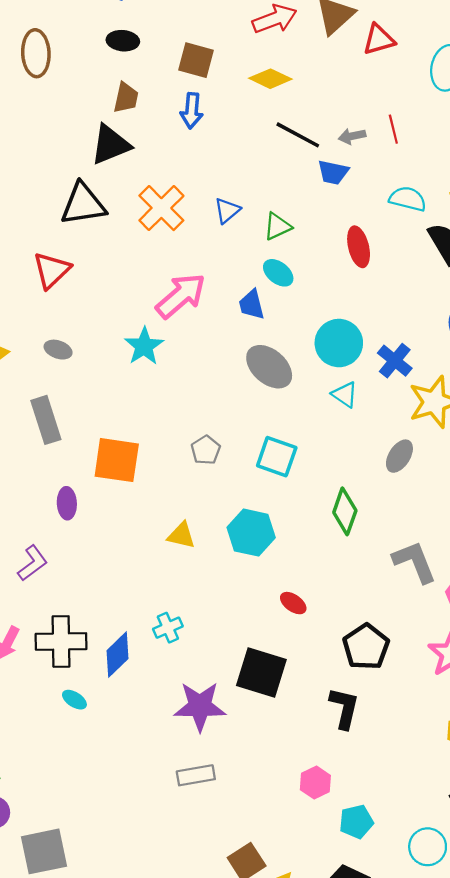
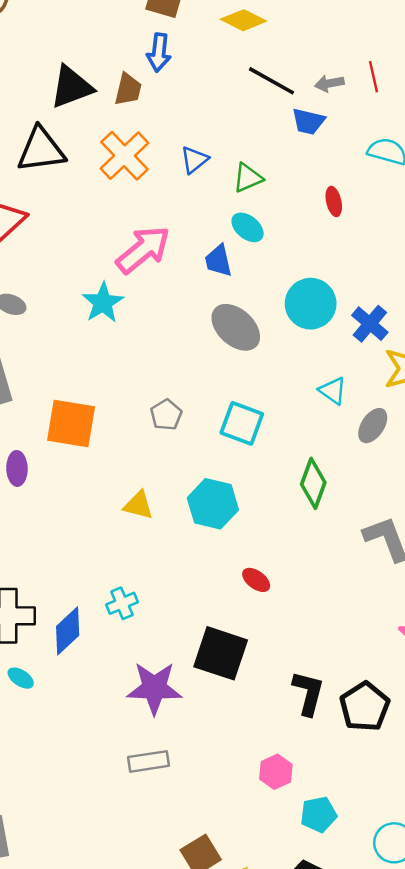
brown trapezoid: (126, 98) -> (128, 89), moved
red ellipse: (359, 247) -> (334, 201), size x0.7
cyan triangle: (345, 395) -> (333, 391), moved
black pentagon: (366, 647) -> (365, 707), moved

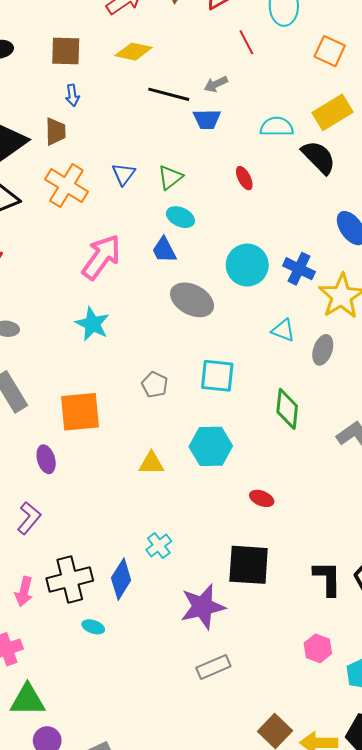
blue arrow: (159, 53) -> (72, 95), size x0.7
red line: (373, 77) -> (246, 42), moved
cyan star: (103, 303) -> (92, 324), moved

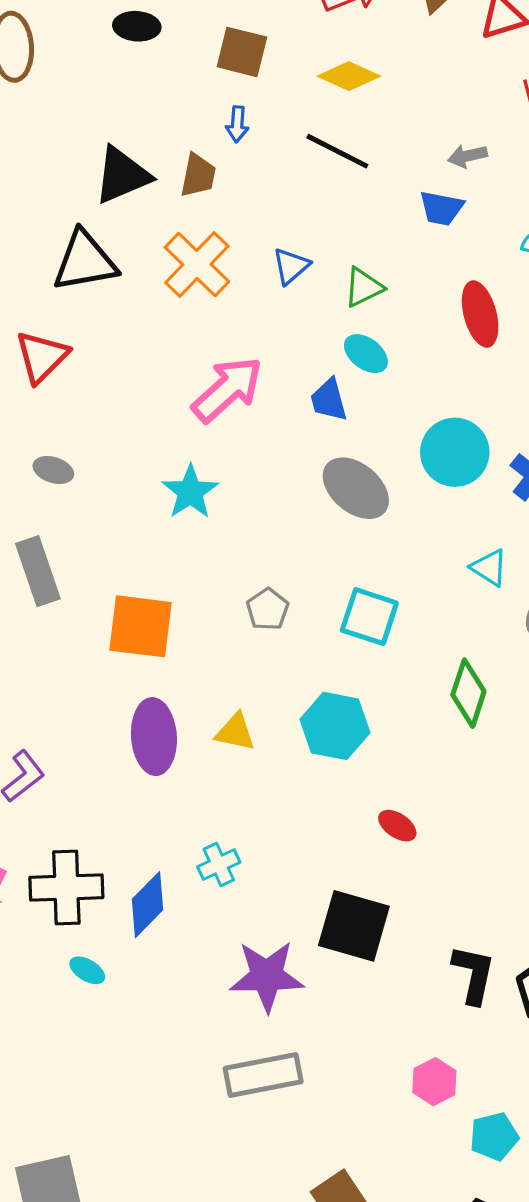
black line: (169, 94) -> (337, 151), moved
red ellipse: (244, 178) -> (480, 314), size x1.6
purple ellipse: (46, 459) -> (154, 737), moved, size x1.6
gray rectangle: (213, 667) -> (263, 1075), size x1.4

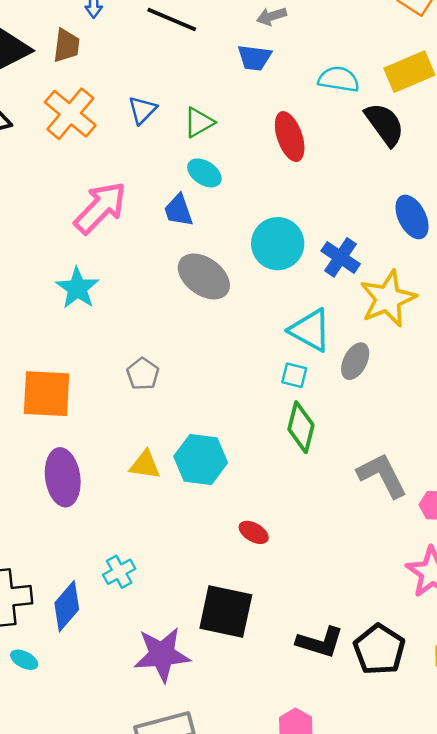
cyan triangle: (489, 568) -> (310, 330), size x1.5
cyan square: (369, 617) -> (294, 375), moved, size x0.6
yellow triangle: (235, 732) -> (145, 465), moved
black L-shape: (474, 974) -> (320, 642), turned 99

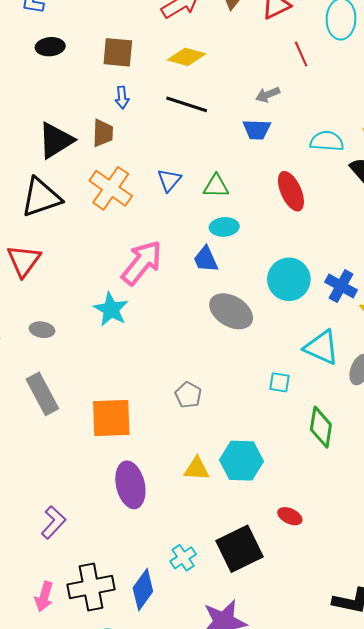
green triangle: (199, 122) -> (216, 186), turned 36
cyan ellipse: (204, 173) -> (224, 227), turned -32
cyan star: (77, 288) -> (111, 309), moved
cyan square: (294, 375) -> (280, 382), moved
black square: (226, 611) -> (239, 549), moved, turned -33

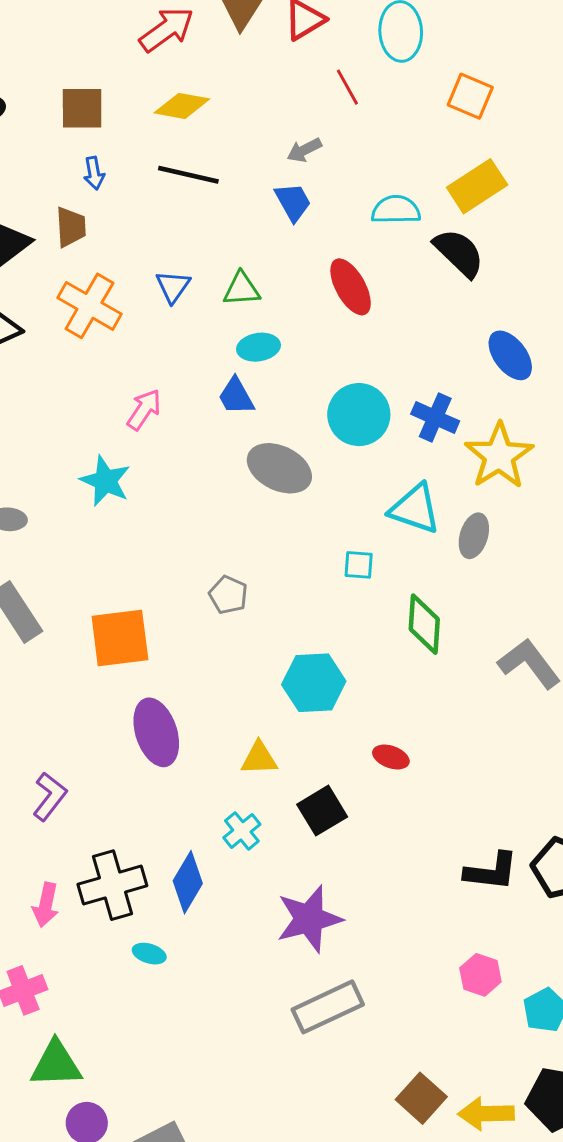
blue trapezoid: (257, 129) -> (293, 202), turned -116
pink arrow: (142, 263) -> (144, 410), size x0.6
yellow triangle: (197, 469) -> (259, 758), moved
black square: (239, 549) -> (322, 811), size x0.7

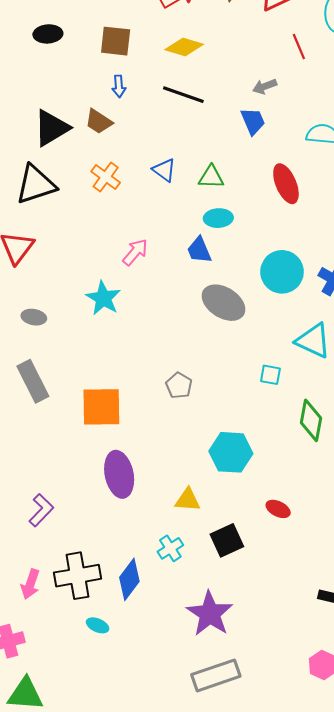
brown trapezoid: (71, 227) -> (99, 121), turned 120
blue triangle: (173, 286) -> (164, 170), turned -35
orange cross: (89, 306) -> (106, 177), size x0.7
purple star: (309, 919) -> (210, 614), turned -30

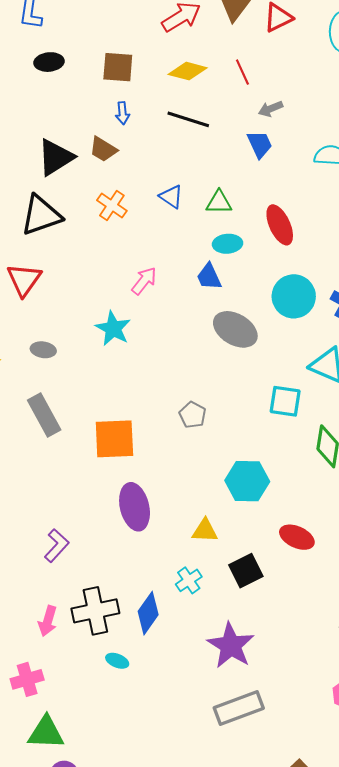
red line: (299, 47) -> (242, 72), moved
red ellipse: (286, 184) -> (280, 225), moved
cyan square: (270, 375) -> (285, 401), size x1.5
red ellipse: (278, 509) -> (297, 537), size x1.4

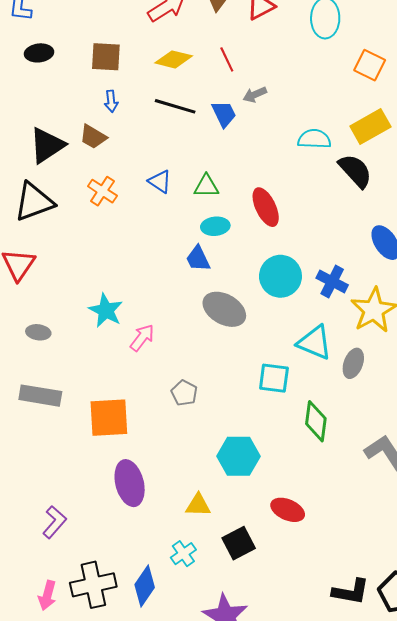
blue trapezoid: (260, 144) -> (224, 114), moved
pink arrow: (144, 281) -> (142, 338), moved
gray rectangle: (44, 415) -> (40, 396), turned -51

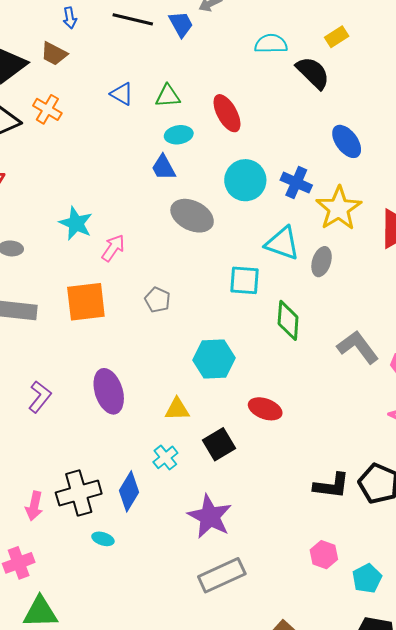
yellow rectangle: (370, 126) -> (337, 37), moved, size x0.6
orange cross: (102, 191) -> (47, 109), moved
orange square: (109, 418) -> (86, 302), moved
purple L-shape: (55, 522) -> (40, 397), moved

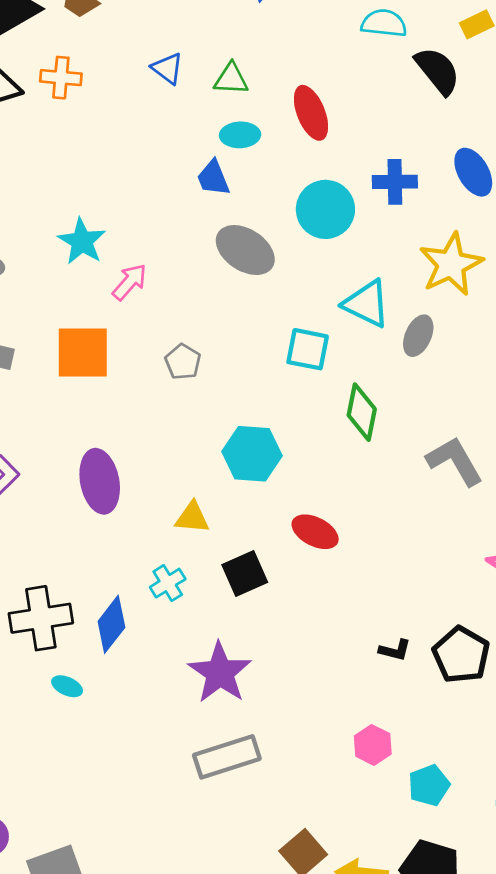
orange cross: (47, 109) -> (61, 78), turned -32
blue cross: (296, 183) -> (395, 182), moved, turned -32
black L-shape: (332, 486) -> (395, 650), size x0.6

